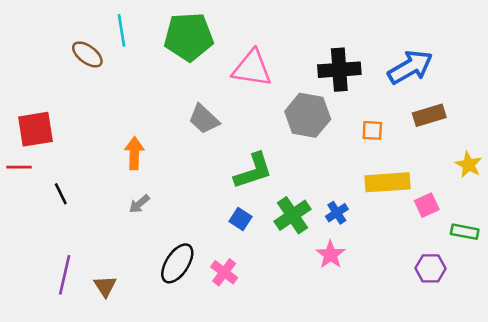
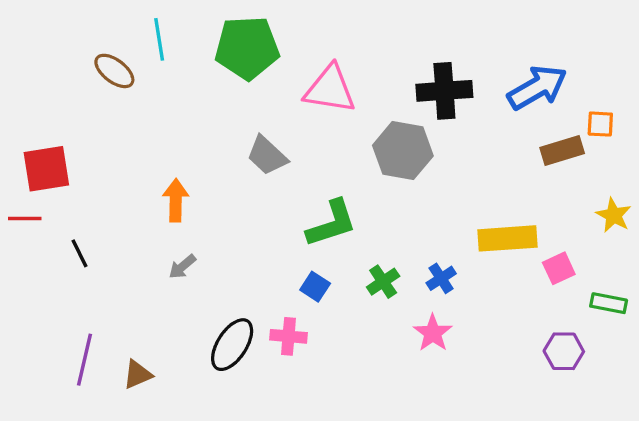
orange square: (372, 130) -> (600, 124), moved
green cross: (293, 215) -> (383, 282), size x0.7
pink cross: (224, 272) -> (289, 336), moved, turned -32
brown triangle: (105, 286) -> (138, 374), turned 40

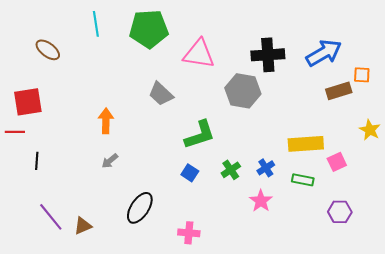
brown ellipse: (114, 71) -> (48, 50), moved
black line: (80, 253) -> (37, 161), moved, turned 30
green rectangle: (609, 303) -> (303, 180), moved
pink cross: (289, 336) -> (189, 233), moved
purple line: (85, 360) -> (51, 217), turned -52

